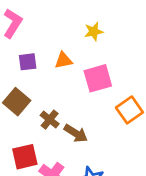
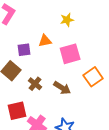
purple square: (28, 62) -> (24, 50), moved
brown arrow: (76, 133) -> (62, 88), moved

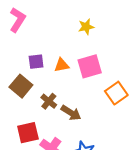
orange triangle: (45, 41) -> (62, 65), moved
brown arrow: (62, 88) -> (71, 113), moved

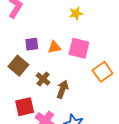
pink square: (90, 66) -> (79, 48), turned 30
brown arrow: (71, 113) -> (63, 89), turned -102

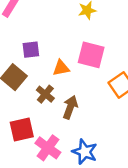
orange triangle: (54, 47) -> (61, 68), moved

